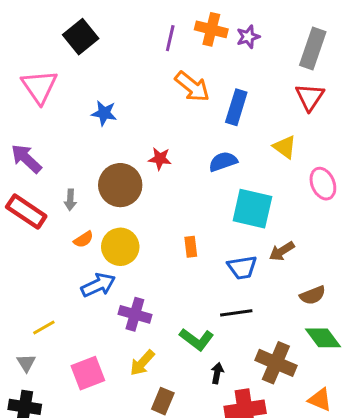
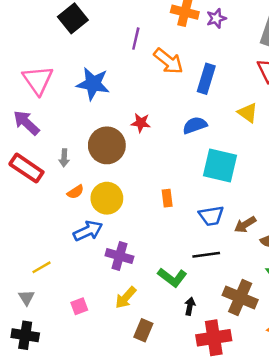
purple line: (170, 38) -> (136, 39), moved
pink triangle: (39, 87) -> (38, 80), moved
blue star: (104, 113) -> (93, 84), size x1.5
brown arrow: (282, 251) -> (245, 225), moved
pink square: (88, 373) -> (79, 306), size x0.6

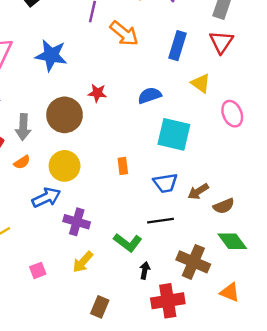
blue rectangle: (206, 79) -> (178, 46), moved
gray arrow: (64, 158) -> (23, 127), size x1.5
orange semicircle: (75, 192) -> (22, 162), moved
brown rectangle: (143, 330) -> (100, 307), moved

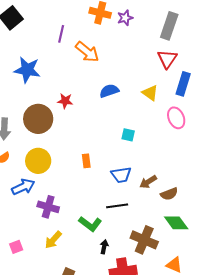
blue rectangle: (178, 46) -> (183, 84), moved
blue semicircle: (150, 95) -> (109, 91), moved
cyan square: (174, 134) -> (128, 135), size x0.5

